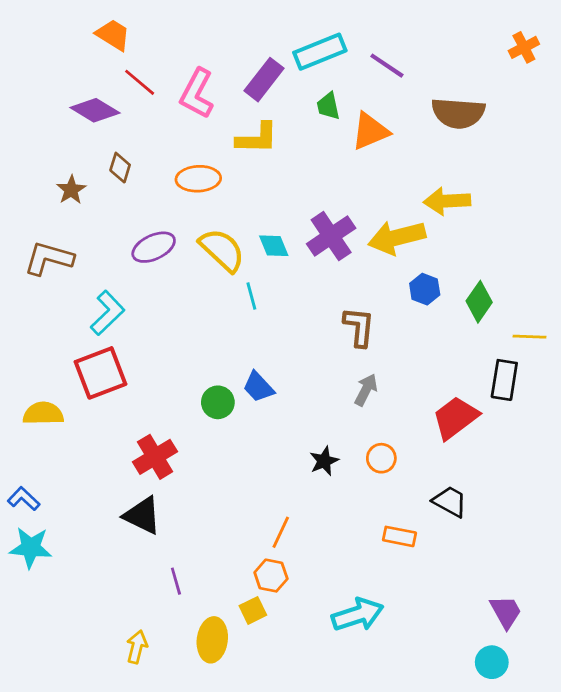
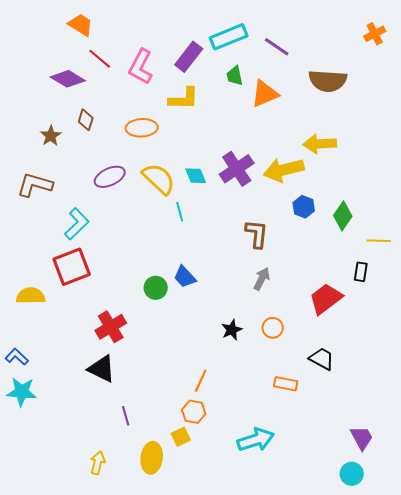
black rectangle: (504, 380) -> (361, 272), size x0.7

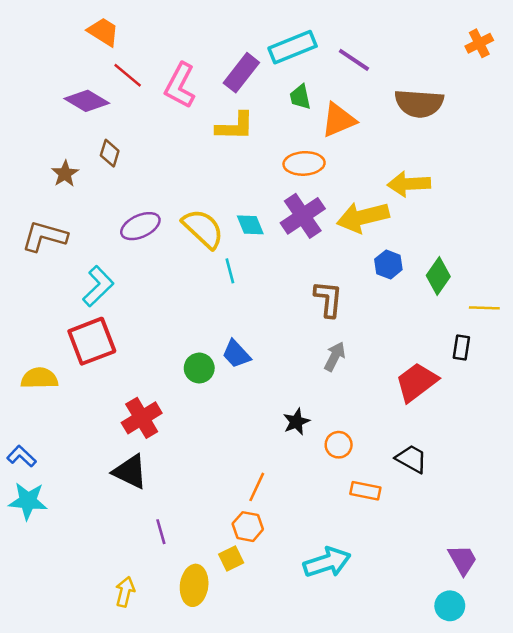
orange ellipse: (142, 128) -> (304, 163), moved
orange circle: (273, 328) -> (339, 445), moved

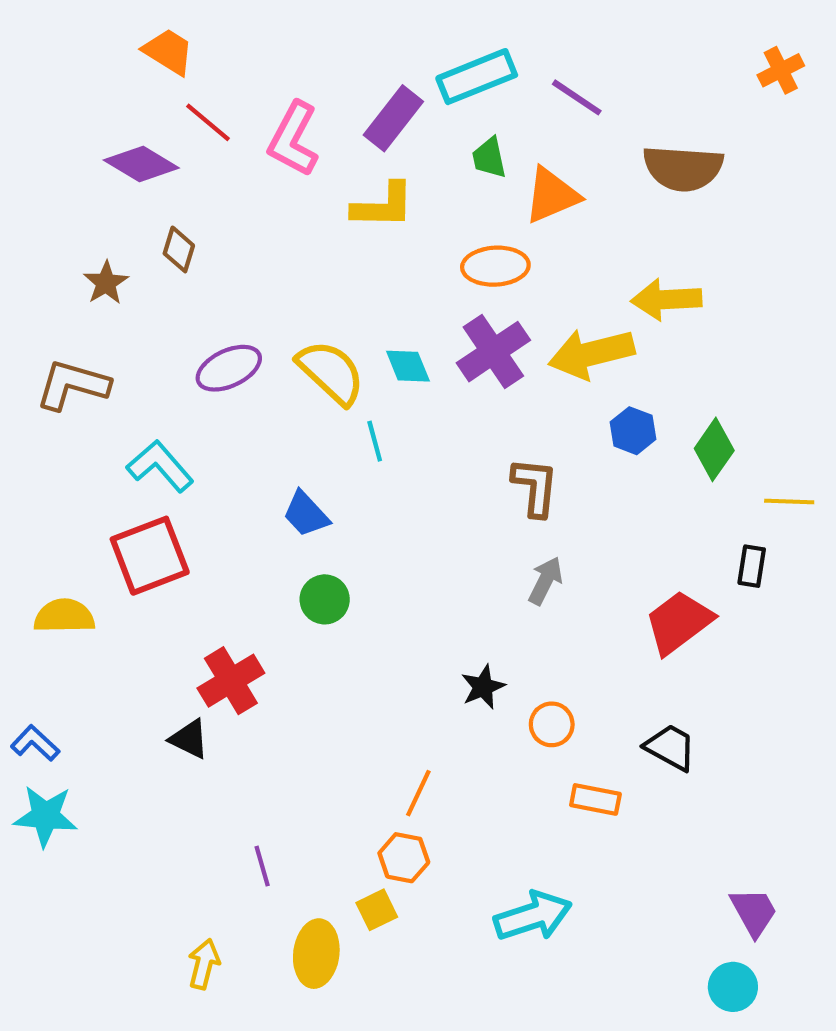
cyan L-shape: (98, 286) -> (160, 466), turned -87
blue trapezoid: (236, 354) -> (306, 514), moved
black triangle: (130, 472) -> (189, 739), moved, size x0.7

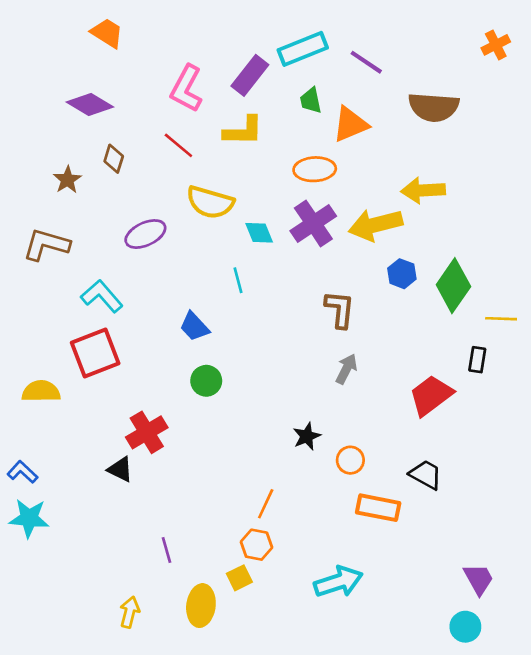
red line: (208, 122) -> (178, 145), moved
yellow semicircle: (331, 372) -> (210, 202), moved, turned 153
green diamond: (714, 449) -> (453, 286), size x1.4
orange rectangle: (595, 799) -> (378, 508), size x1.4

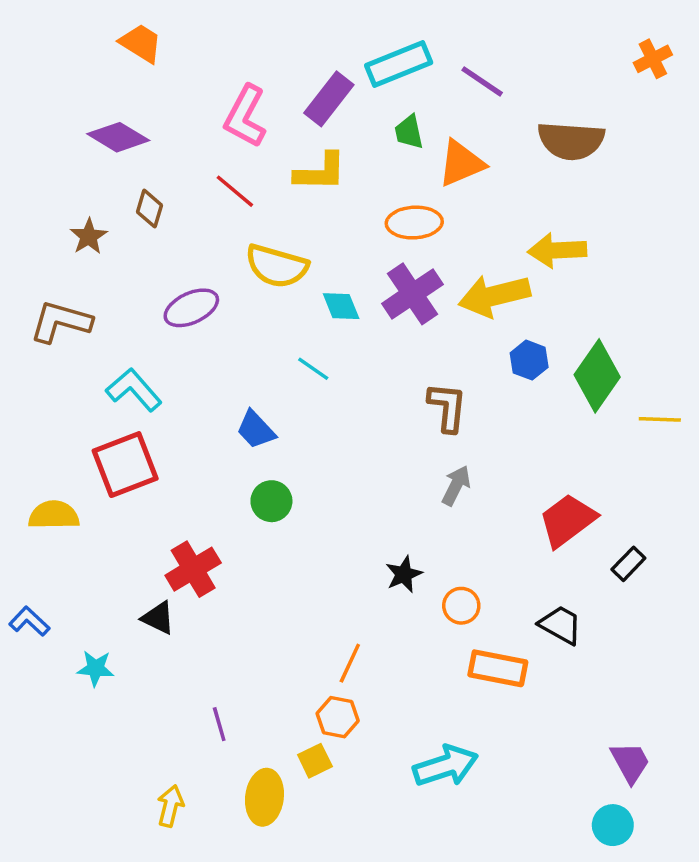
cyan line: (238, 280) -> (313, 369), turned -40
black rectangle: (477, 360) -> (628, 564), moved, turned 35
cyan star: (29, 518) -> (96, 668), moved, size x0.7

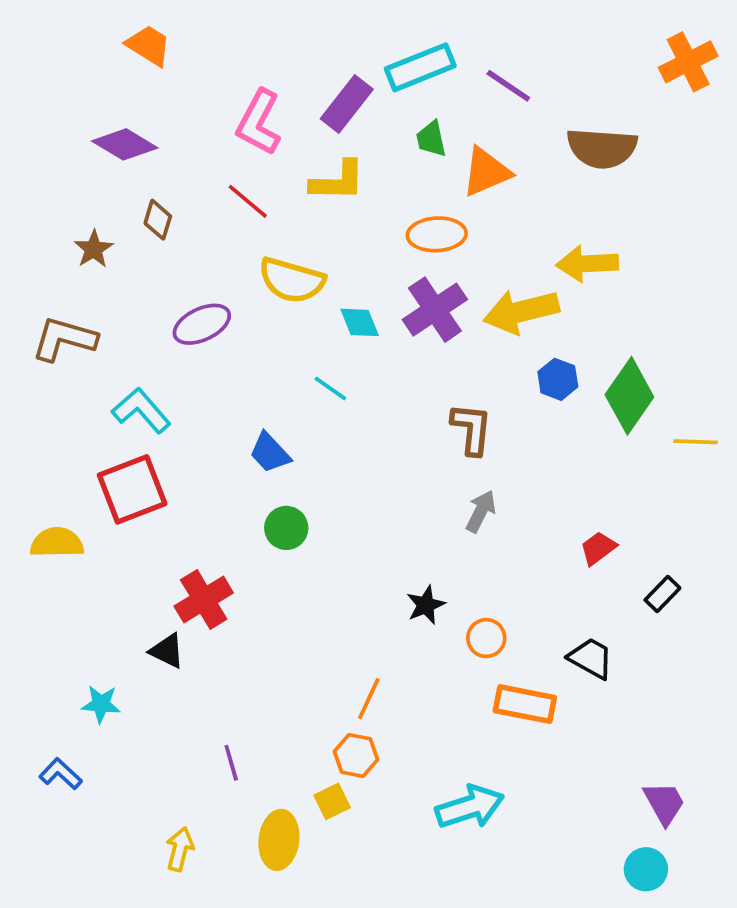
orange cross: (653, 59) -> (688, 62), size x1.4
red trapezoid: (568, 520) -> (598, 548), size x0.6
blue L-shape: (29, 621) -> (61, 774), moved

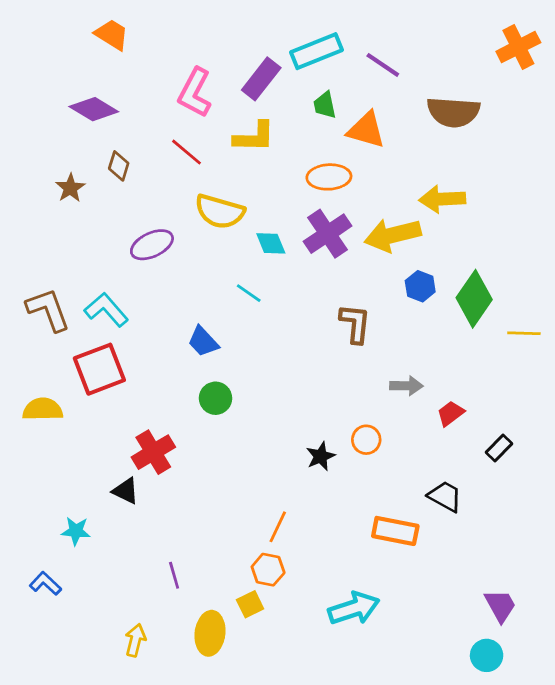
orange triangle: (486, 172) -> (366, 130), turned 39
brown L-shape: (64, 339) -> (48, 310), moved, turned 54
gray arrow: (481, 511) -> (406, 386), moved, turned 64
orange circle: (486, 638) -> (366, 440), moved

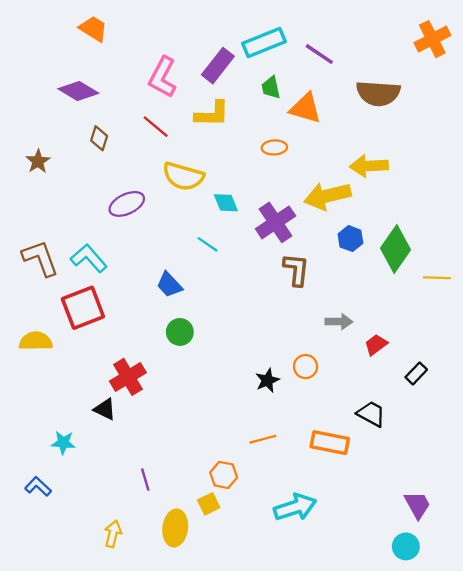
orange ellipse: (329, 177) -> (274, 147), size x0.7
brown star: (70, 188) -> (38, 161), moved
purple cross: (328, 234) -> (276, 222), moved
orange line: (278, 527) -> (263, 439), moved, turned 50

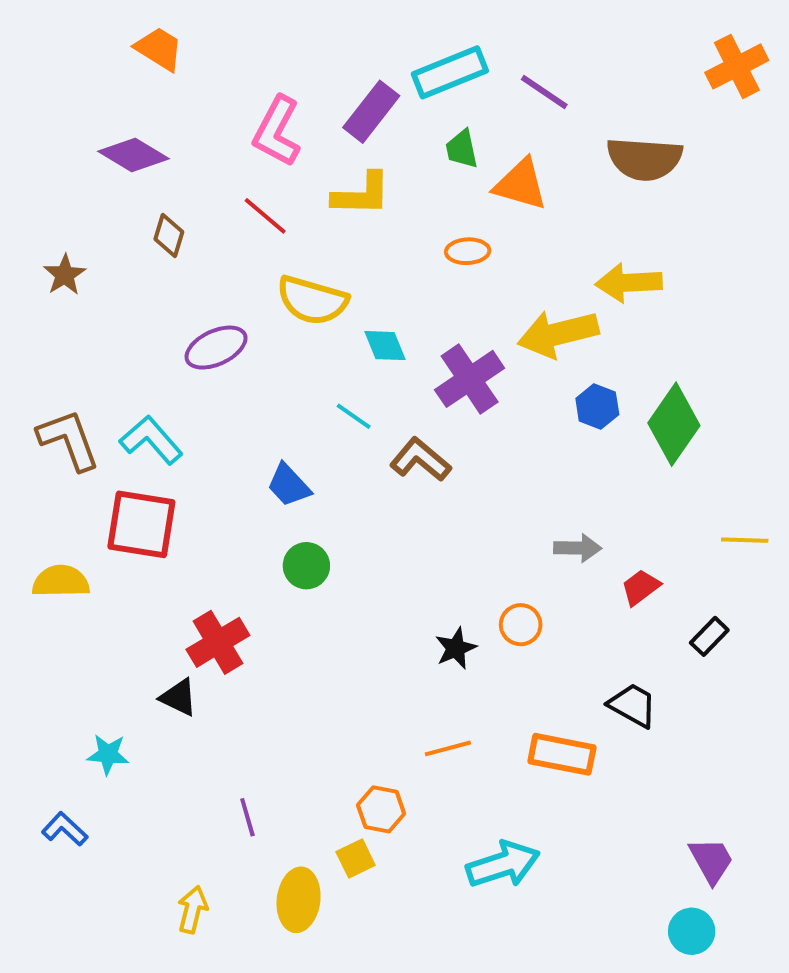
brown L-shape: (296, 270) -> (420, 460), moved, turned -56
yellow line: (437, 278) -> (745, 540), moved
red square: (83, 308) -> (141, 524), turned 30

